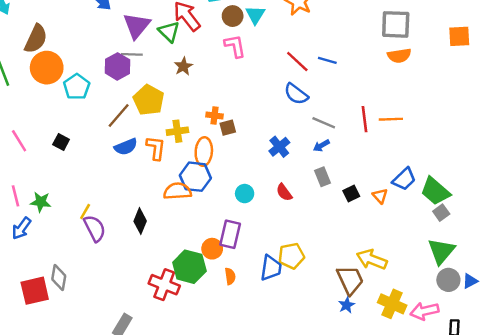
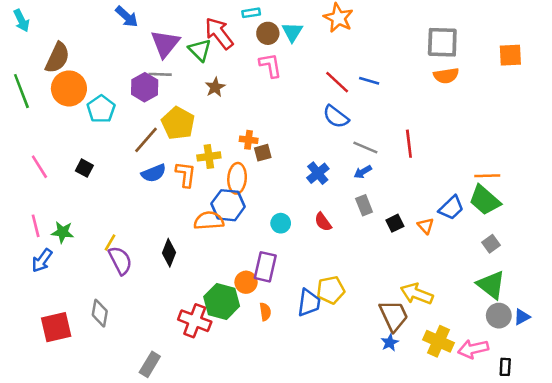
orange line: (391, 119) -> (487, 176), moved
green trapezoid: (435, 191) -> (485, 200), moved
green triangle: (441, 251) -> (491, 285), turned -32
gray diamond: (59, 277) -> (100, 313), moved

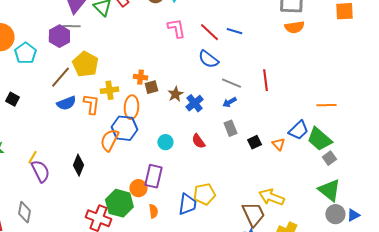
pink L-shape: (270, 65) -> (176, 28), moved
brown star: (215, 87) -> (175, 94), moved
green trapezoid: (485, 200) -> (319, 139), moved
orange semicircle: (209, 221) -> (109, 140), turned -60

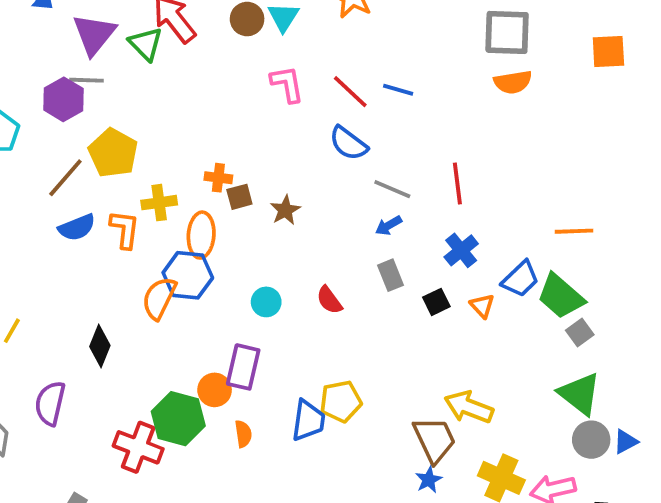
blue cross: (194, 103) -> (461, 250), moved
purple semicircle: (40, 171) -> (50, 403), moved, turned -140

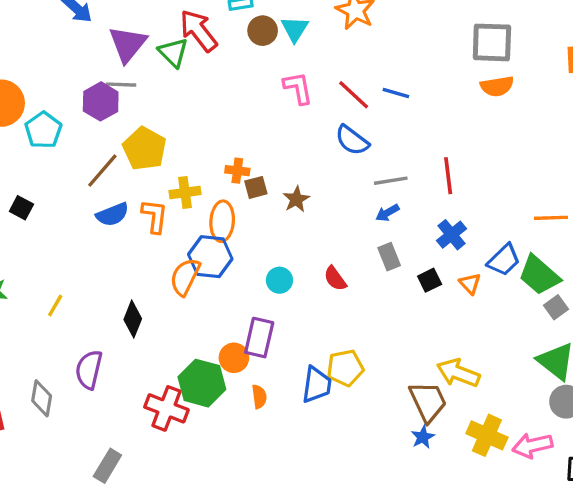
gray line: (392, 189) -> (391, 181), turned -32

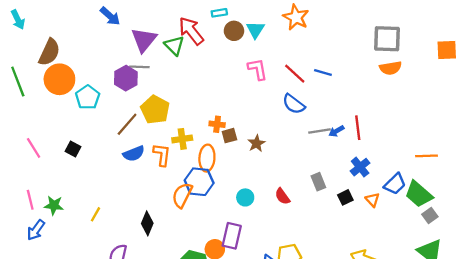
blue arrow: (387, 213) -> (336, 131), moved

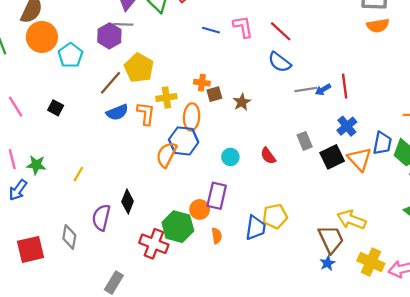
blue line: (323, 73) -> (211, 30), moved
blue trapezoid: (395, 184) -> (382, 143), turned -35
black square: (345, 197) -> (332, 157), size x1.5
orange triangle: (372, 200) -> (359, 159), size x1.6
black diamond: (147, 223) -> (128, 201), moved

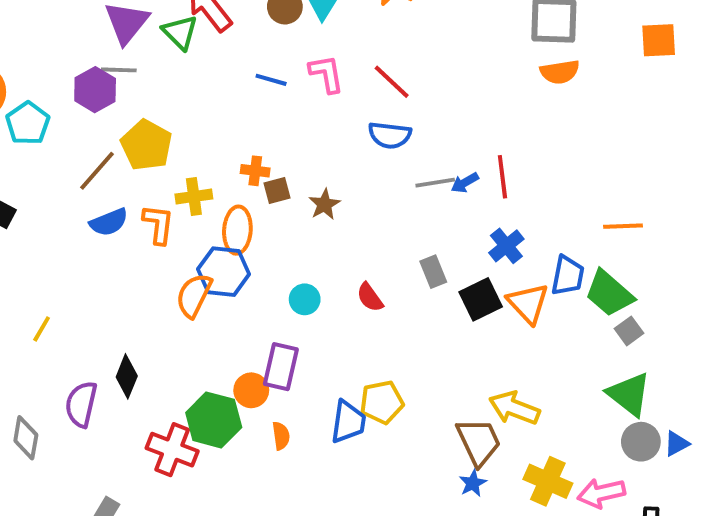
blue semicircle: (280, 62) -> (390, 135), turned -30

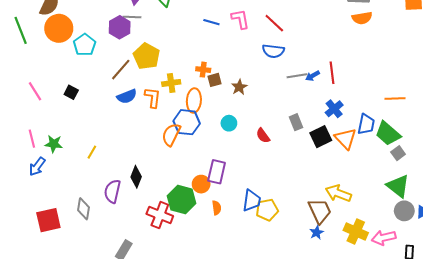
cyan circle: (305, 299) -> (229, 123), moved
yellow pentagon: (382, 402) -> (267, 210), moved

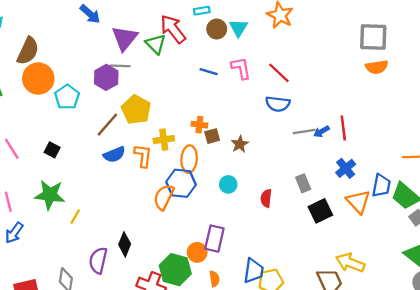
red semicircle: (263, 136) -> (266, 198), turned 42
black square: (321, 137) -> (320, 211), moved
green star: (54, 144) -> (50, 195), moved, size x1.5

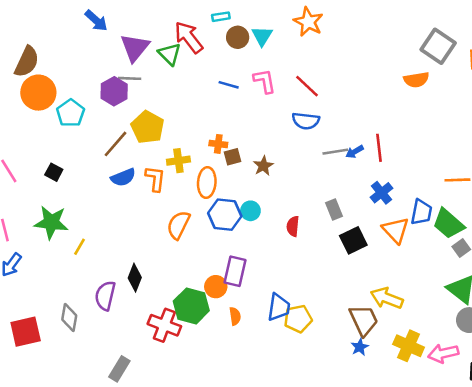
gray square: (373, 37) -> (438, 46), moved, turned 32
blue hexagon: (181, 183) -> (225, 215), moved

